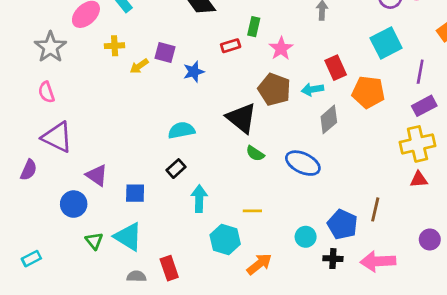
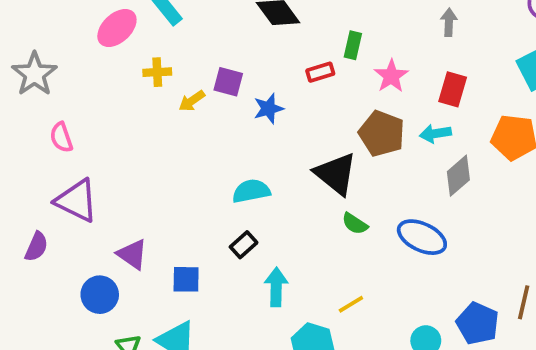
gray star: (50, 47) -> (34, 74), moved
red rectangle: (336, 68) -> (453, 89), moved, turned 40
yellow line: (252, 211) -> (351, 304), turned -30

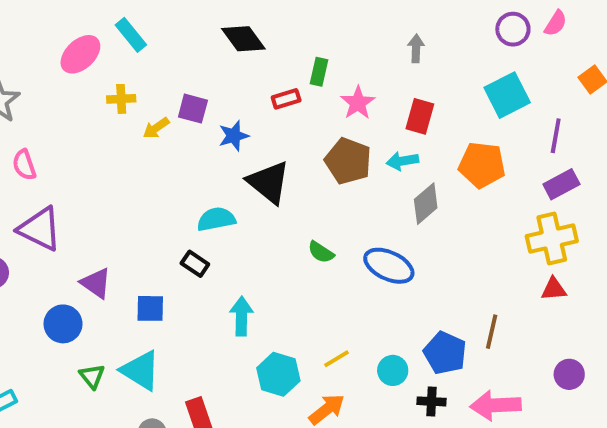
black triangle: (336, 174) -> (269, 182), moved
black rectangle: (244, 245) -> (195, 264), moved, turned 76
yellow line: (351, 304) -> (336, 359), moved

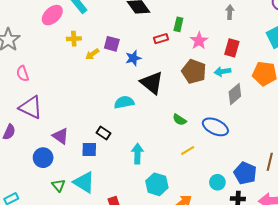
black rectangle: (195, 264) -> (104, 133), moved
yellow line: (336, 359) -> (188, 150), moved

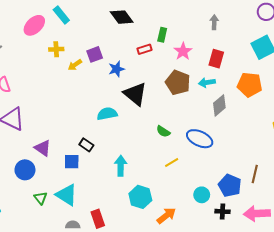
purple square: (112, 44) -> (95, 54), turned -35

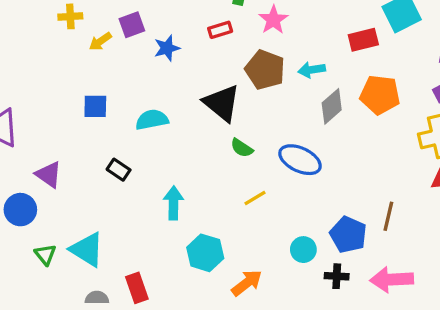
red rectangle: (145, 49) -> (220, 30), moved
red rectangle: (216, 59) -> (363, 40), moved, turned 60
orange pentagon: (250, 85) -> (380, 95), moved
black triangle: (135, 94) -> (222, 103), moved
blue square: (72, 162) -> (95, 106), moved

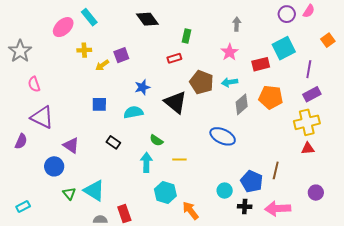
pink star: (273, 20) -> (230, 52), moved
blue star: (167, 48) -> (142, 87), moved
green semicircle: (242, 148) -> (156, 140), moved
yellow line: (255, 198) -> (179, 159), moved, turned 32
orange arrow: (247, 283) -> (190, 211), turned -90

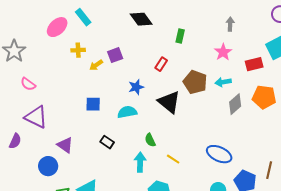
red rectangle: (174, 58) -> (161, 64), moved, turned -40
pink semicircle: (34, 84) -> (28, 84), turned -35
blue ellipse: (223, 136) -> (219, 154), moved
green semicircle: (156, 140) -> (150, 140), turned 32
yellow line: (179, 159) -> (173, 159), turned 32

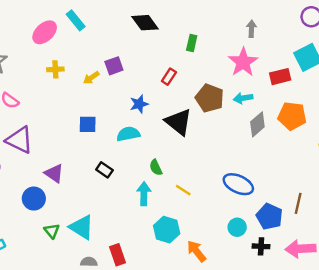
yellow cross: (78, 50) -> (55, 69), moved
pink star: (223, 52) -> (243, 62), size x1.4

